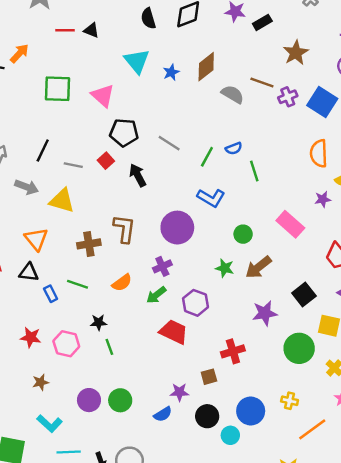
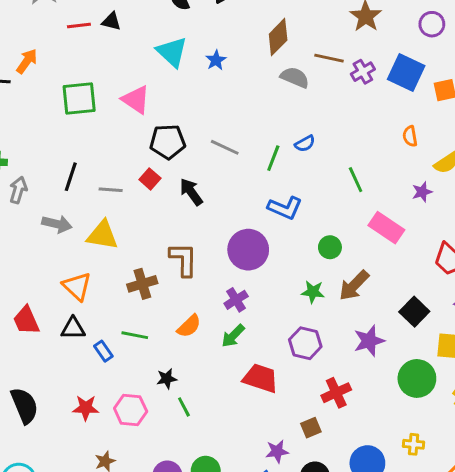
brown diamond: (206, 67) -> (278, 37), moved
orange semicircle: (319, 153) -> (410, 136), size x0.6
green line: (254, 171) -> (356, 180), moved
purple hexagon: (195, 303) -> (305, 343), moved

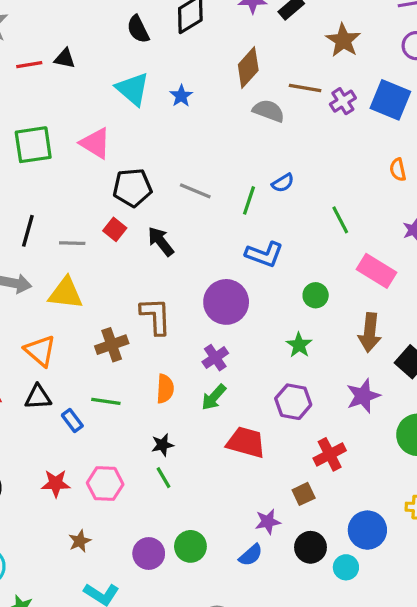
brown arrow: (354, 285) -> (370, 333), moved, turned -36
green star: (313, 292) -> (299, 345), turned 30
orange semicircle: (189, 326) -> (165, 389), turned -40
black star: (167, 379) -> (163, 445), moved

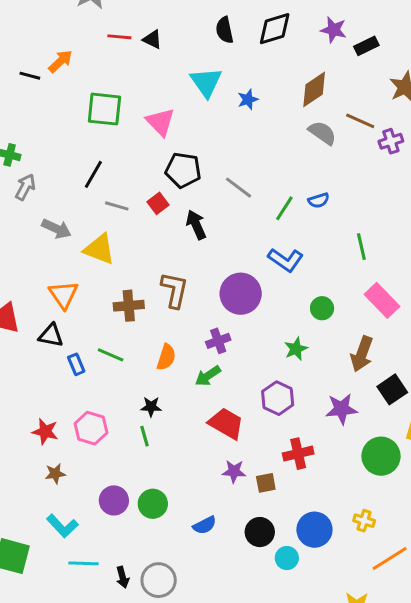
black line: (28, 231) -> (93, 174), moved
red star: (56, 483) -> (45, 432), moved
purple star: (268, 522) -> (234, 471), moved

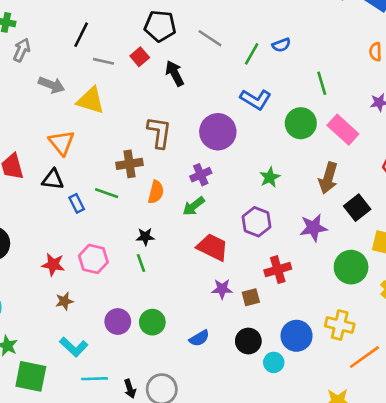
brown cross: (129, 306) -> (130, 164), moved
green circle: (322, 308) -> (301, 123), moved, size x1.5
yellow cross: (364, 521) -> (340, 325), size x1.5

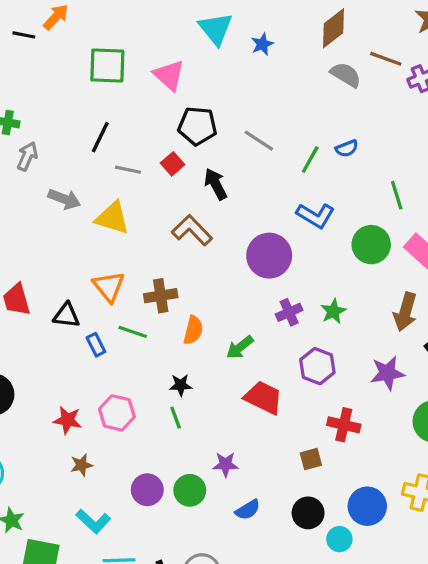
brown L-shape: (159, 132) -> (192, 230), moved, turned -52
orange triangle: (62, 143) -> (109, 286), moved
purple cross: (201, 175) -> (289, 312), moved
red cross: (278, 270) -> (344, 425), turned 30
purple star: (222, 289) -> (225, 464), moved

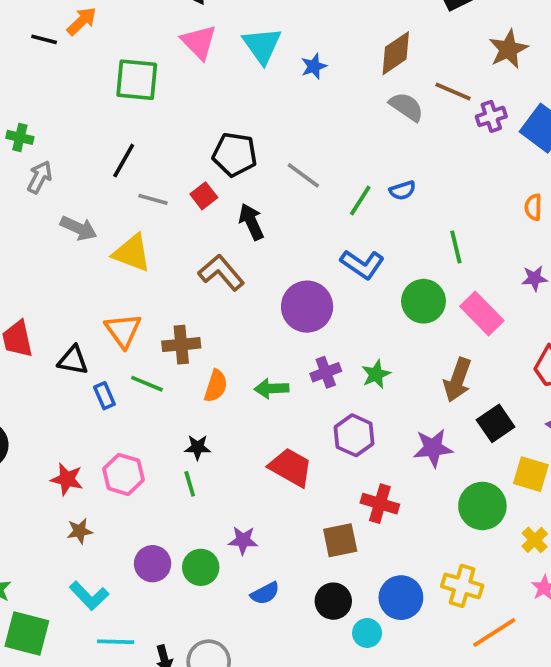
pink triangle: (169, 75) -> (199, 42), moved
green arrow: (240, 347) -> (272, 389), moved, turned 32
brown square: (311, 459) -> (340, 540), size x1.4

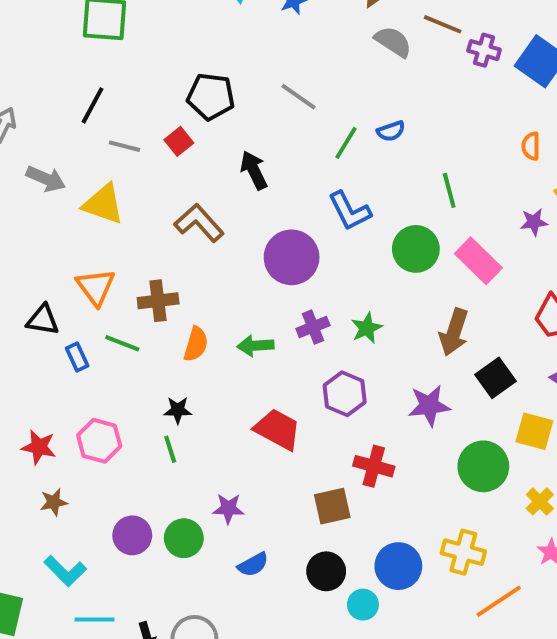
purple cross: (491, 116) -> (484, 50), turned 36
gray line: (303, 175) -> (298, 97), moved
black arrow: (251, 222) -> (254, 170), moved
blue L-shape: (362, 264) -> (350, 211), turned 30

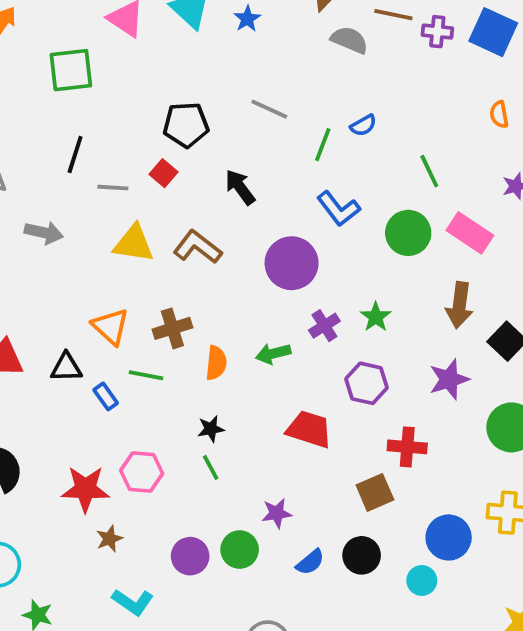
yellow triangle: (103, 204) -> (134, 243), moved
red star: (39, 447) -> (85, 489), size x1.4
black circle: (326, 571) -> (362, 555), moved

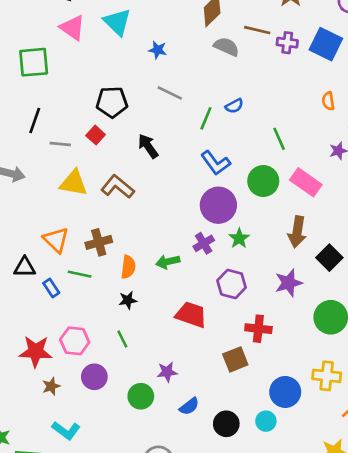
blue star: (247, 19) -> (158, 50), moved, turned -30
purple circle: (292, 263) -> (218, 205), moved
black star: (211, 429) -> (128, 300), moved
black circle: (362, 555) -> (226, 424), moved
purple circle: (190, 556) -> (94, 377), moved

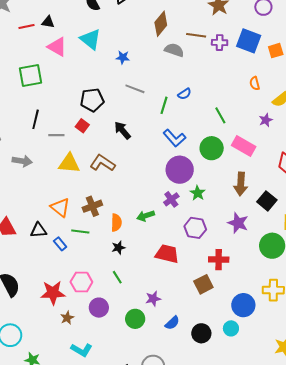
purple star: (289, 283) -> (238, 223), turned -30

